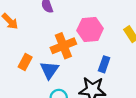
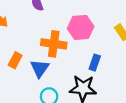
orange cross: (63, 46) -> (54, 44), turned 30

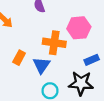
blue rectangle: (95, 63) -> (92, 60), turned 48

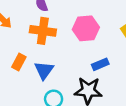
orange cross: (54, 43) -> (43, 31), moved

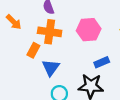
orange rectangle: (19, 62) -> (33, 50), moved

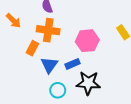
pink hexagon: (89, 30) -> (87, 41), moved
blue rectangle: (102, 62) -> (72, 64), moved

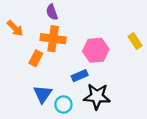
blue triangle: (49, 65) -> (43, 94), moved

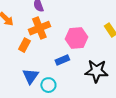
orange cross: (53, 39) -> (39, 28), turned -30
black star: (97, 96) -> (96, 71), moved

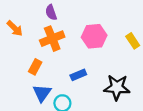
pink hexagon: (76, 38) -> (94, 36), moved
orange rectangle: (24, 45) -> (35, 67), moved

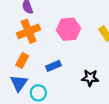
orange rectangle: (35, 67) -> (22, 60), moved
black star: (117, 87) -> (90, 78), size x0.7

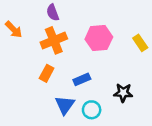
blue triangle: (19, 83) -> (65, 105), moved
cyan circle: (38, 93) -> (92, 110), moved

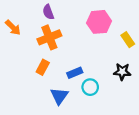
pink hexagon: (99, 38) -> (99, 22), moved
black star: (123, 93) -> (122, 72), moved
cyan circle: (92, 110) -> (90, 87), moved

